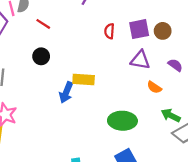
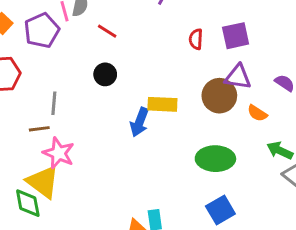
brown circle: (163, 31) -> (219, 96), moved, size x1.5

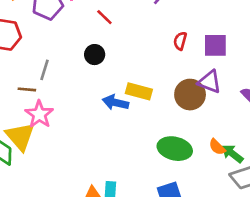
orange semicircle: (257, 113) -> (217, 147), moved
blue arrow: (139, 122) -> (115, 102), turned 70

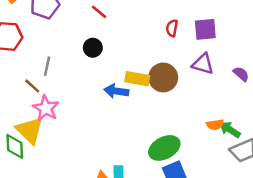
brown line: (27, 89) -> (32, 86), turned 42
brown circle: (190, 95) -> (163, 77), moved
orange semicircle: (217, 147) -> (215, 125), turned -49
green ellipse: (175, 149) -> (164, 148), moved, turned -36

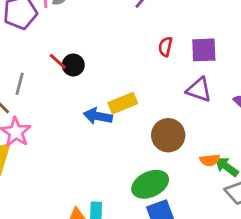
red line: (99, 12) -> (58, 61), moved
brown circle: (163, 77) -> (168, 135), moved
yellow rectangle: (137, 79) -> (123, 103), turned -35

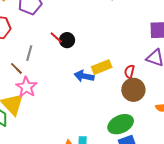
red semicircle: (165, 47) -> (129, 72), moved

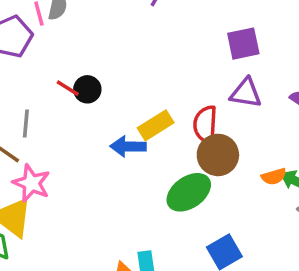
red semicircle: (129, 72) -> (205, 125), size x1.5
green ellipse: (121, 124) -> (189, 192), moved

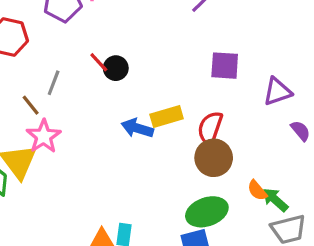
purple square: (243, 44) -> (225, 66), moved
purple triangle: (246, 93) -> (277, 92), moved, turned -44
orange semicircle: (274, 176) -> (257, 190), turned 50
green ellipse: (189, 192) -> (207, 212), moved

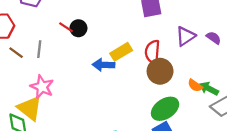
purple triangle: (277, 92) -> (185, 36), moved
brown line: (31, 105) -> (16, 53), moved

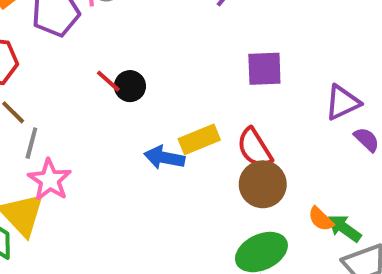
purple triangle: (185, 36) -> (342, 102), moved
gray line: (39, 49) -> (31, 143), moved
red semicircle: (152, 52) -> (255, 148), turned -45

